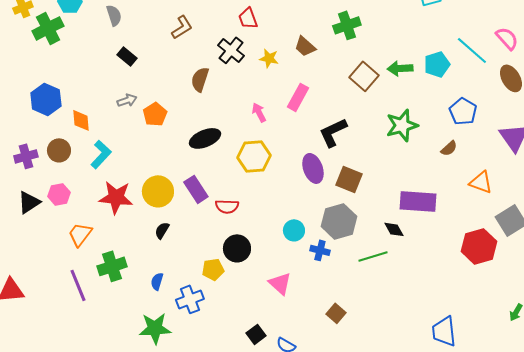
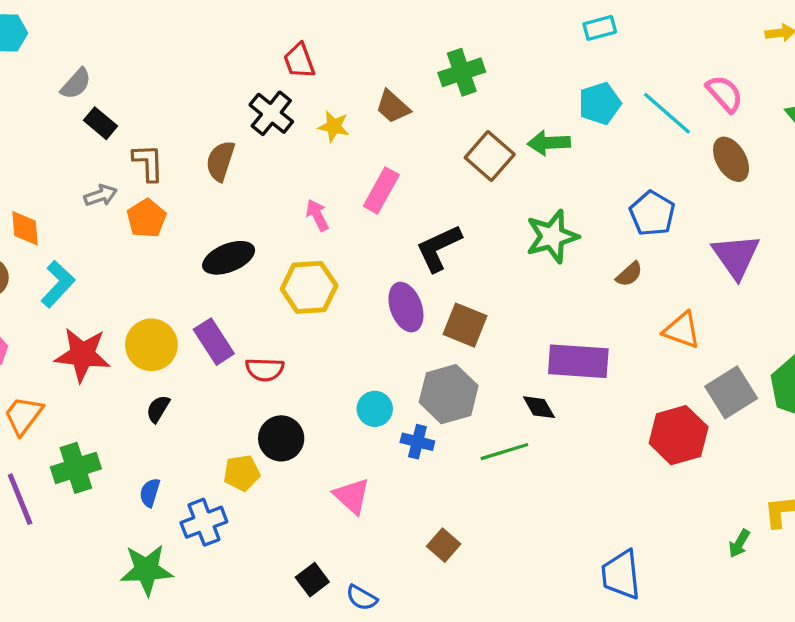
gray semicircle: (114, 15) -> (76, 84), moved, turned 60
brown L-shape: (182, 27) -> (148, 163), moved, turned -60
cyan pentagon: (437, 64) -> (600, 103), moved

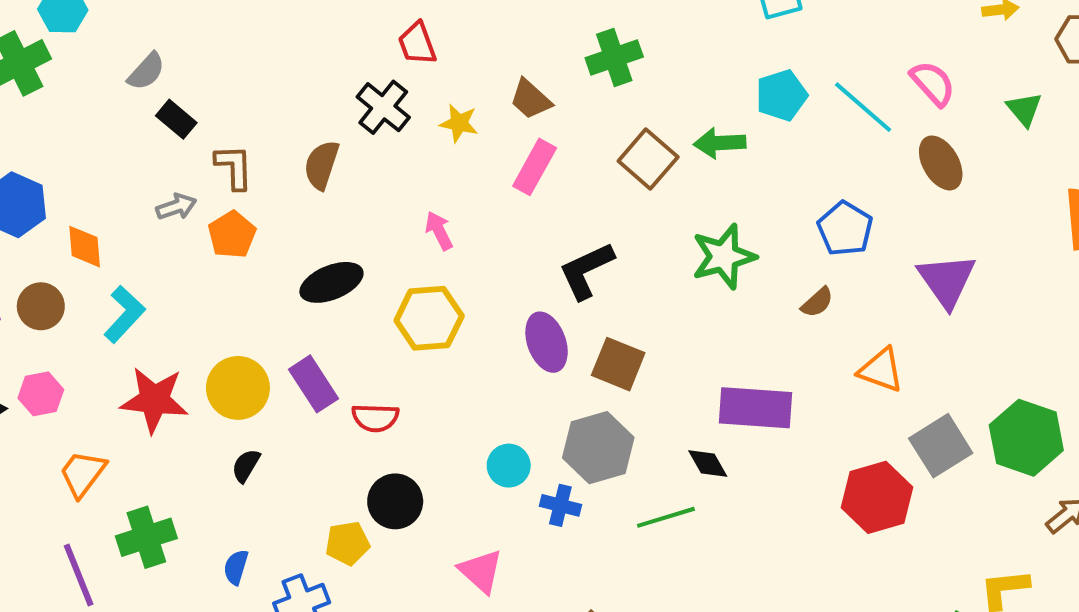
pink rectangle: (381, 190) -> (535, 167), moved

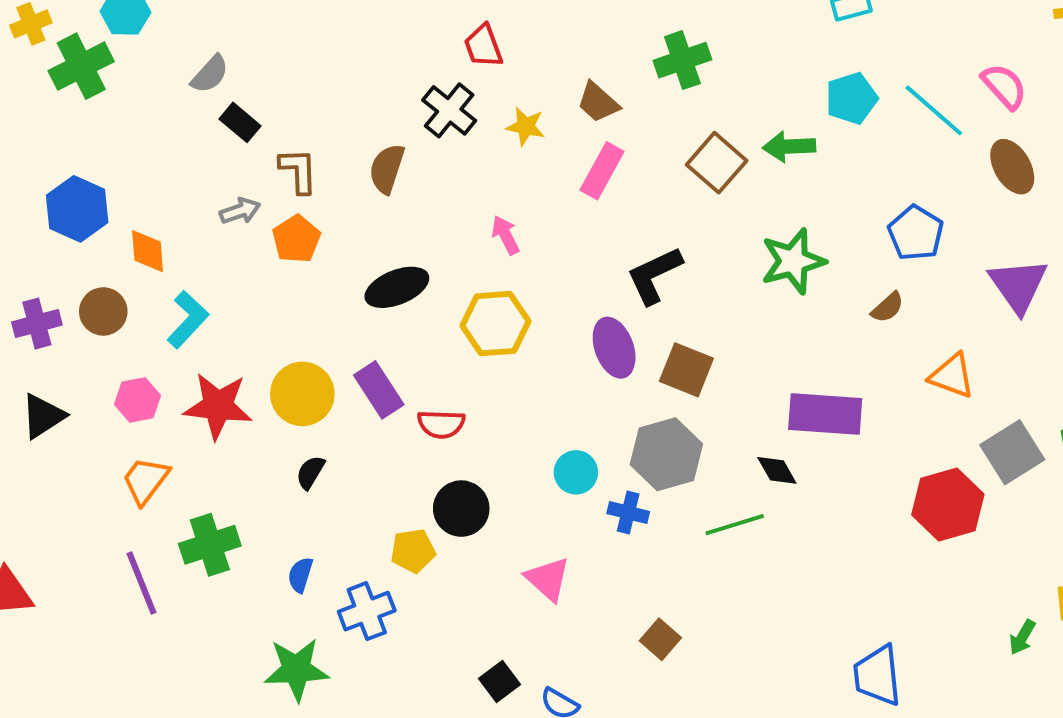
pink hexagon: (41, 394) -> (137, 400), moved

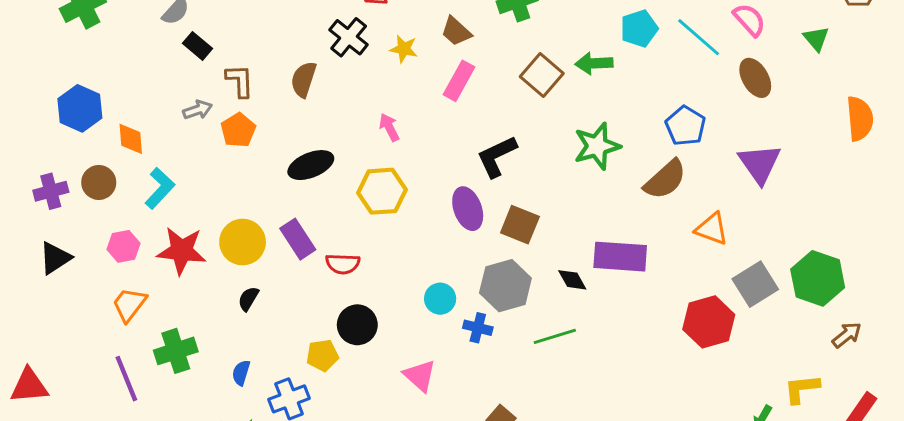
brown semicircle: (888, 307) -> (665, 180), size x1.8
black diamond: (777, 470) -> (572, 280), moved

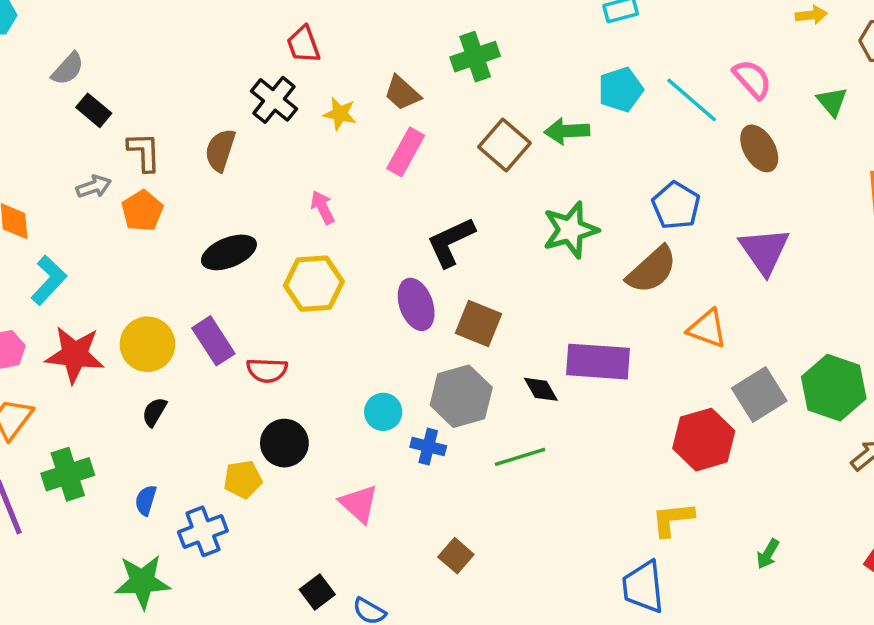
yellow L-shape: (802, 389) -> (673, 519), moved

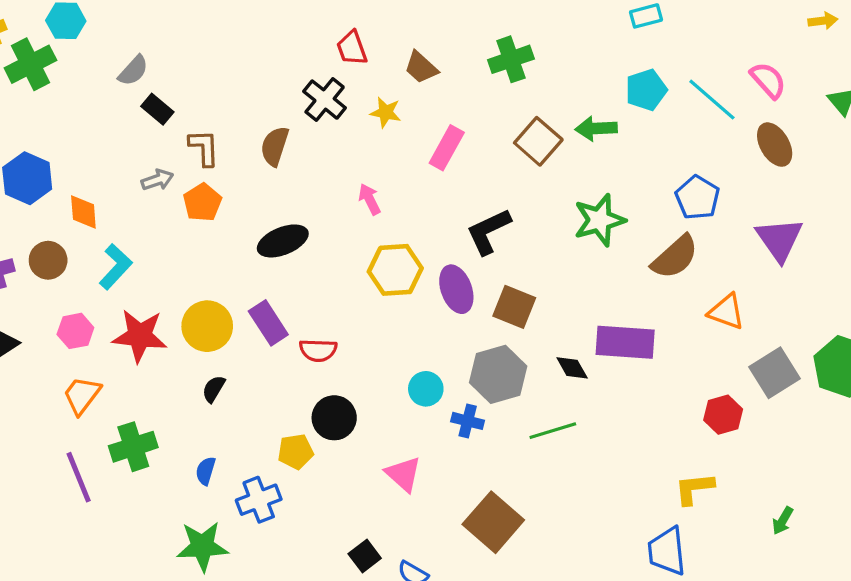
brown trapezoid: (402, 93) -> (421, 67), moved
yellow hexagon: (314, 284) -> (395, 270), moved
red hexagon: (704, 440) -> (723, 415), size x0.7
brown square: (456, 556) -> (493, 522), size x1.8

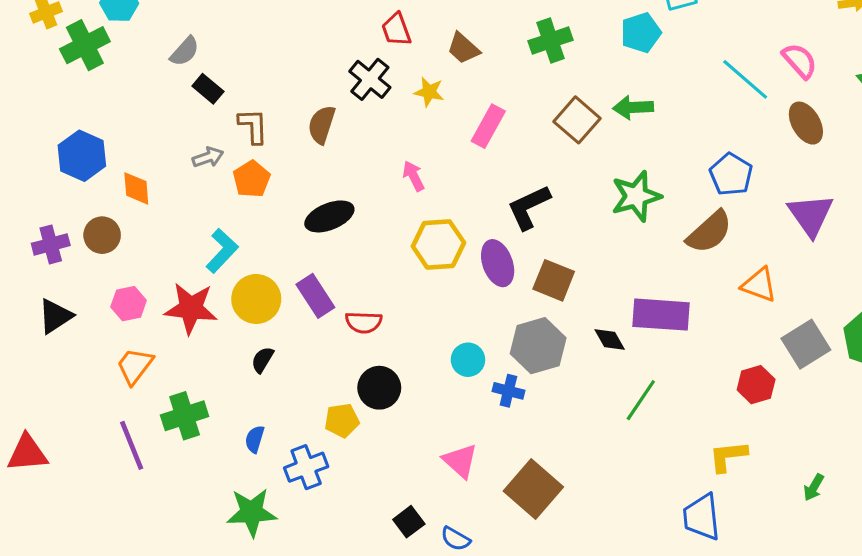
cyan pentagon: (646, 90) -> (641, 33), moved
cyan L-shape: (116, 267) -> (222, 251), moved
green line: (553, 431) -> (641, 400), moved, turned -39
pink triangle: (403, 474) -> (460, 461), moved

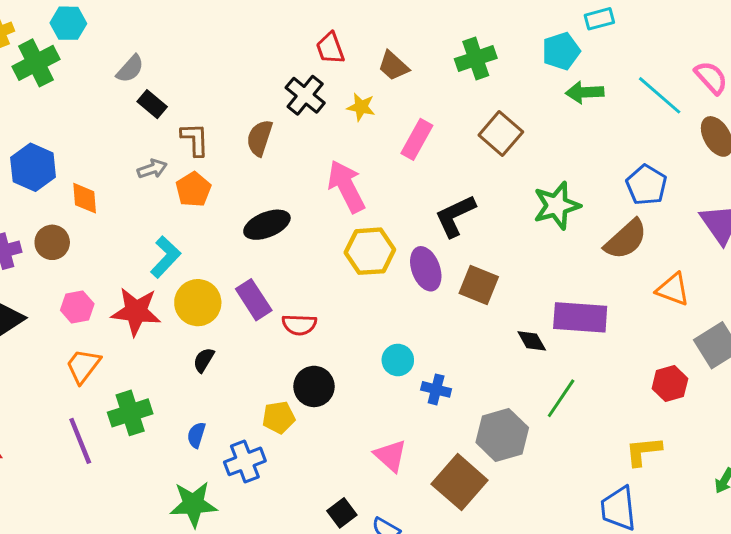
green arrow: (633, 107) -> (585, 92), moved
pink arrow: (413, 176) -> (346, 186), size x1.8
gray hexagon: (538, 346) -> (502, 435), moved

